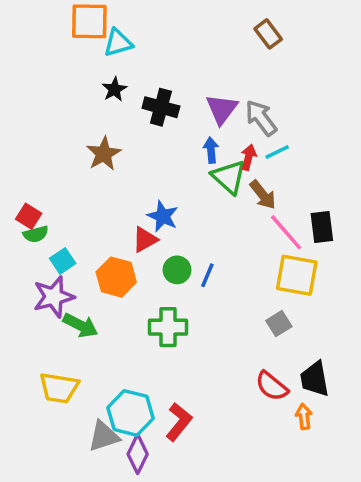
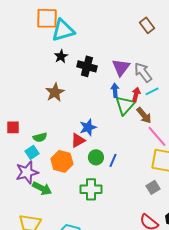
cyan triangle: (118, 43) -> (63, 30), size x1.4
green triangle: (229, 177) -> (125, 105), turned 30
red square: (29, 216) -> (13, 127), turned -32
blue star: (163, 216) -> (88, 127), turned 30
green semicircle: (36, 234) -> (40, 137), moved

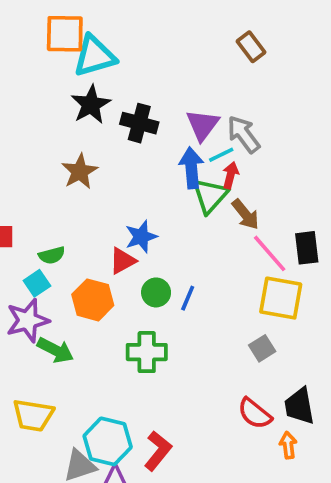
black star: (61, 56) -> (91, 104), size x1.5
blue arrow: (115, 90) -> (191, 168), size x1.5
cyan line: (152, 91) -> (221, 155), moved

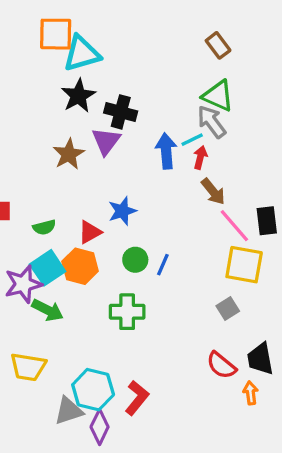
purple triangle: (203, 125) -> (106, 141), moved
green triangle: (210, 196) -> (218, 96), moved, turned -48
red triangle: (123, 261) -> (90, 232), moved
cyan square: (37, 283) -> (48, 268), moved, size x1.5

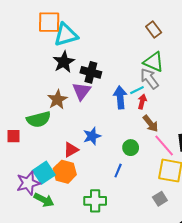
green semicircle: (44, 227) -> (39, 119), moved, size x1.6
green circle: (135, 260) -> (131, 148), moved

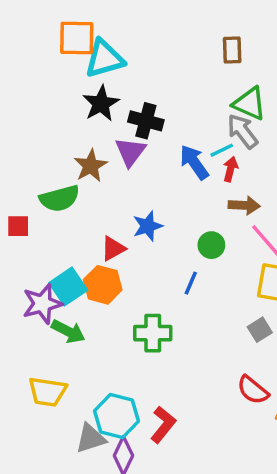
brown rectangle: (154, 29) -> (232, 50), moved, turned 35
blue arrow: (120, 97) -> (194, 162), turned -30
brown arrow: (150, 124) -> (244, 205), turned -48

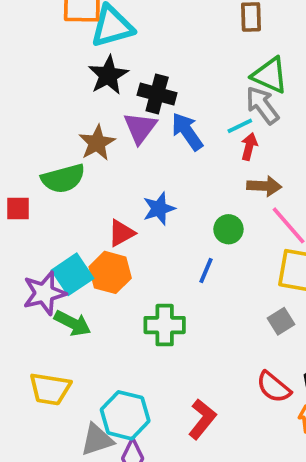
blue arrow: (194, 162) -> (187, 132), moved
red L-shape: (163, 425) -> (202, 419), moved

